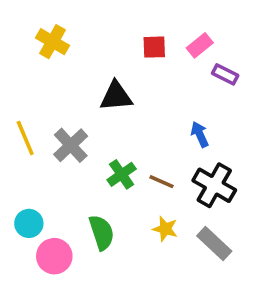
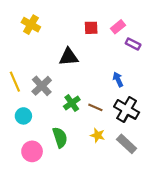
cyan circle: (29, 223) -> (23, 116), moved

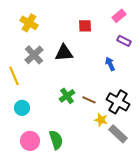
pink rectangle: (118, 27) -> (119, 16), moved
blue arrow: (118, 79) -> (110, 64), moved
gray cross: (42, 86) -> (34, 55), moved
yellow star: (98, 135) -> (101, 120), moved
green semicircle: (60, 137) -> (56, 140), moved

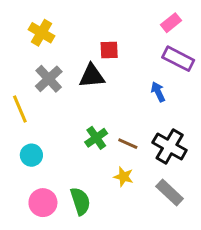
red square: (85, 26) -> (109, 50), moved
purple rectangle: (124, 41) -> (178, 59), size x1.5
yellow star: (101, 120) -> (124, 177), moved

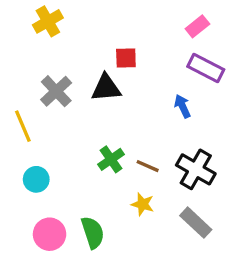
yellow cross: (41, 33) -> (48, 21), moved, turned 30

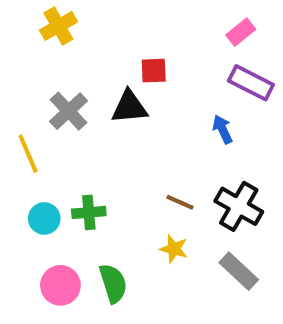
green cross: (111, 159) -> (89, 212), moved, turned 30

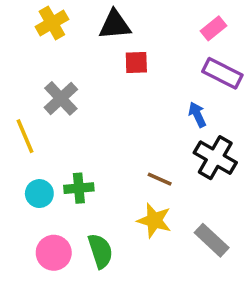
black triangle: (129, 107) -> (115, 25), moved
black cross: (239, 206) -> (215, 158), moved
yellow star: (174, 249) -> (154, 220), size x1.4

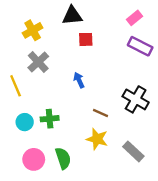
yellow cross: (52, 23) -> (33, 30), moved
blue arrow: (197, 115) -> (79, 80), moved

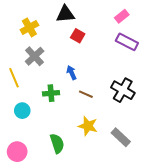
red square: (86, 39) -> (78, 36), turned 32
brown line: (101, 113) -> (86, 94), moved
green cross: (50, 119) -> (51, 93), moved
pink circle: (34, 159) -> (17, 152), moved

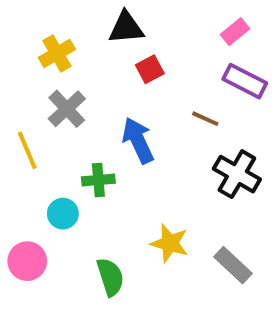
red square: (78, 36) -> (150, 69), turned 32
blue arrow: (72, 73) -> (138, 140), size x1.6
brown line: (86, 94) -> (205, 119), moved
cyan circle: (22, 111) -> (63, 214), moved
pink circle: (17, 152) -> (27, 261), moved

